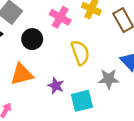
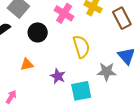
orange triangle: (22, 74) -> (27, 64), size x0.6

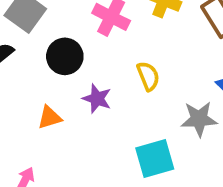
yellow semicircle: (81, 47) -> (148, 76), size x0.7
purple star: (58, 76) -> (97, 99), moved

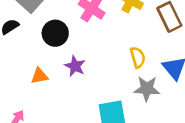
yellow semicircle: (148, 76) -> (138, 57), moved

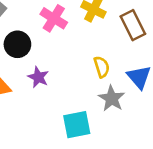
gray star: (147, 89) -> (112, 98), turned 30

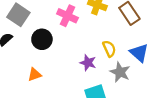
purple star: (38, 77) -> (88, 63), moved

